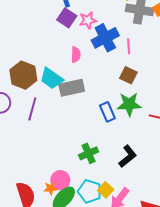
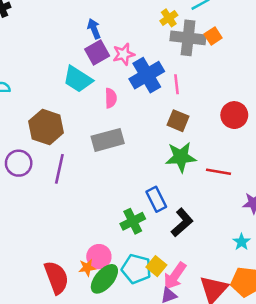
purple square: (67, 18) -> (97, 52), turned 30
cyan trapezoid: (51, 78) -> (78, 79), moved
blue rectangle: (107, 112) -> (156, 199), moved

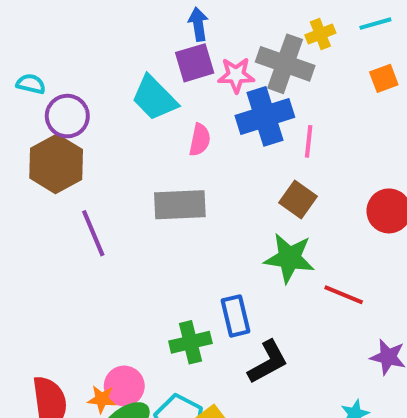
gray cross: (188, 38) -> (285, 64), moved
brown hexagon: (46, 127) -> (56, 164), moved
purple circle: (19, 163) -> (67, 116), moved
purple line: (59, 169) -> (93, 233), turned -48

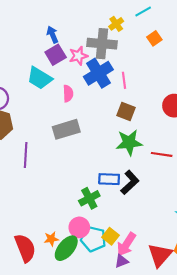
purple line: (93, 233) -> (26, 155), turned 40
blue rectangle: (235, 316) -> (109, 179), turned -60
black L-shape: (268, 362) -> (130, 182), moved
pink circle: (124, 386) -> (79, 227), moved

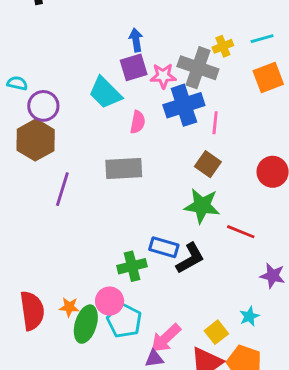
orange square: (154, 38) -> (268, 78), size x1.5
yellow square: (110, 236) -> (216, 332), moved
green ellipse: (66, 248) -> (86, 324), turned -36

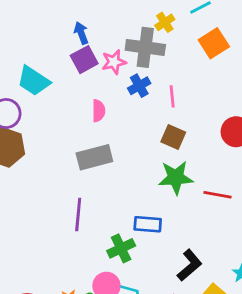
cyan trapezoid: (105, 93) -> (34, 81), moved
blue cross: (184, 105) -> (139, 86), size x0.6
purple line: (62, 189) -> (78, 214), moved
black L-shape: (190, 258) -> (189, 265), moved

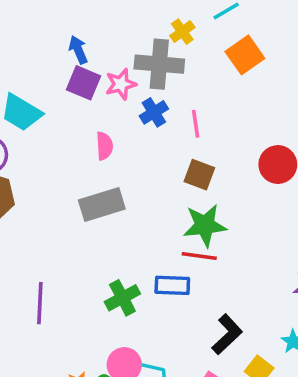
purple square: (84, 60) -> (84, 83), turned -36
red line: (217, 195) -> (199, 256), moved
purple line: (78, 214) -> (40, 303), moved
green cross: (121, 248) -> (122, 298), moved

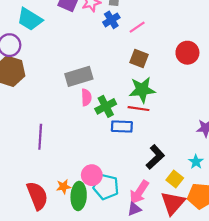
pink line: (196, 124) -> (137, 27), turned 63
pink semicircle: (104, 146) -> (86, 97), moved
green cross: (122, 298) -> (106, 106), moved

